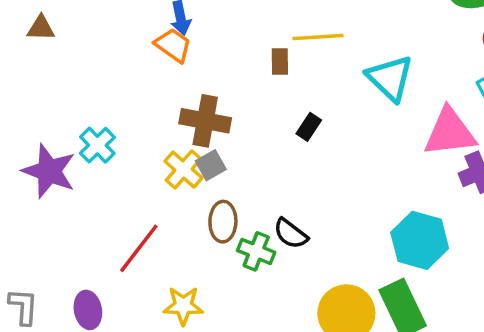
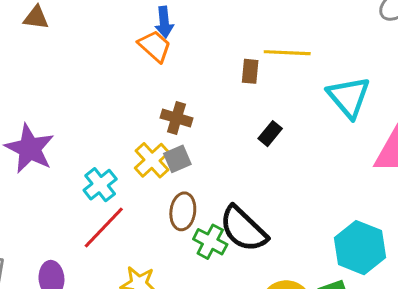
brown cross: (205, 121) -> (176, 118), size x0.7
cyan cross: (97, 145) -> (100, 185), moved
black semicircle: (291, 234) -> (243, 229), size x1.6

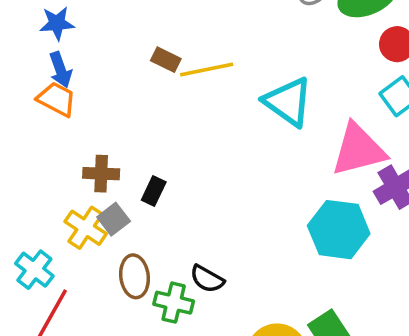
brown rectangle: (250, 71) -> (166, 60), moved, turned -55
black rectangle: (270, 134) -> (154, 191), moved
black semicircle: (243, 229) -> (207, 279), size x0.6
cyan hexagon: (360, 248) -> (339, 230), moved

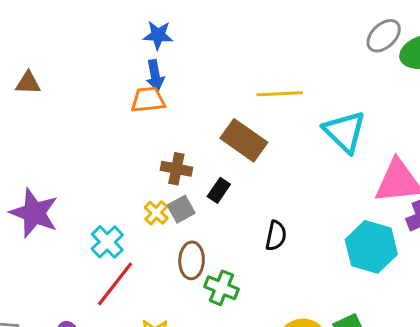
brown rectangle: (166, 60) -> (244, 140), moved, size x1.8
orange trapezoid: (57, 99) -> (148, 100), turned -42
yellow cross: (86, 228) -> (156, 213), size x0.7
black semicircle: (207, 279) -> (276, 236), moved, turned -116

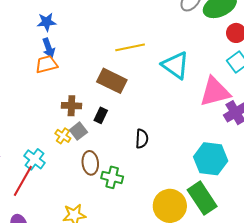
cyan hexagon: (371, 247) -> (211, 159), moved
red line: (115, 284) -> (23, 181), moved

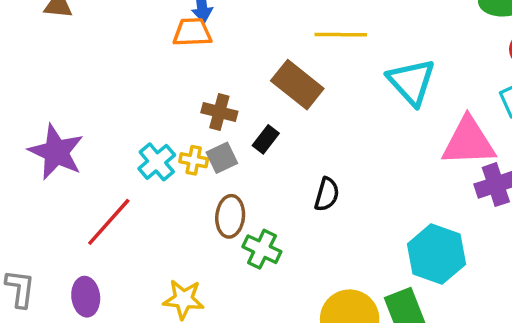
yellow cross: (63, 136) -> (194, 160), turned -35
cyan cross: (34, 159) -> (157, 162), moved

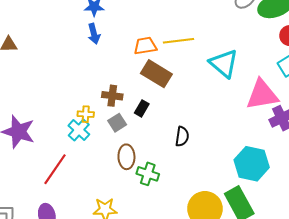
orange trapezoid: (192, 32) -> (145, 46), moved
yellow cross: (194, 160) -> (86, 114), moved

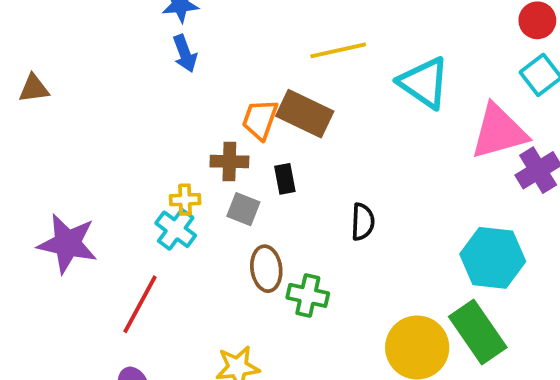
orange trapezoid: (145, 46) -> (260, 120), moved, turned -55
black rectangle: (142, 108) -> (285, 179), turned -35
gray square: (117, 123) -> (243, 209), turned -30

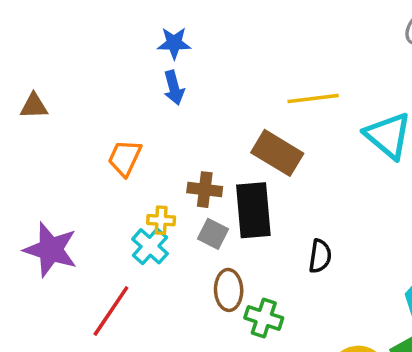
orange trapezoid: (260, 120) -> (125, 158), moved
black rectangle: (285, 179) -> (253, 210), size x2.0

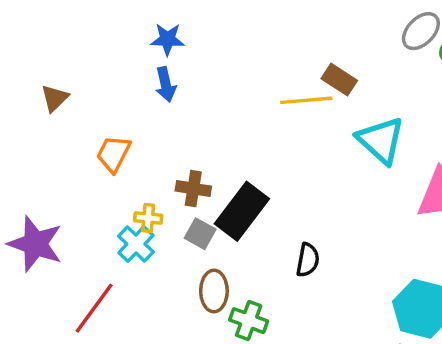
brown triangle: (34, 106) -> (55, 98), moved, turned -44
brown rectangle: (277, 153) -> (339, 80), moved, size x0.7
black rectangle: (253, 210) -> (242, 211), turned 40

